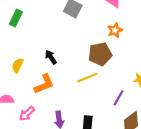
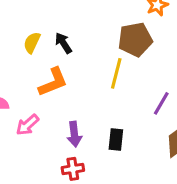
yellow semicircle: (18, 65) -> (32, 43), moved
yellow line: (87, 78) -> (116, 73), turned -54

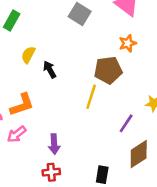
yellow semicircle: (32, 43) -> (28, 55), moved
orange L-shape: (53, 82) -> (22, 105), moved
black rectangle: (116, 140) -> (102, 175), moved

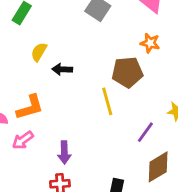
orange star: (128, 43) -> (150, 43), turned 30
black arrow: (50, 70) -> (62, 69), turned -60
yellow line: (91, 97) -> (107, 101), turned -35

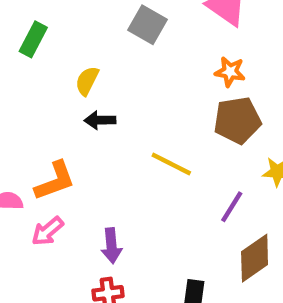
yellow semicircle: (39, 52) -> (87, 81), moved
brown pentagon: (127, 72) -> (237, 120), moved
yellow line: (107, 101) -> (171, 164), turned -44

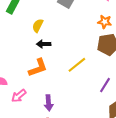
yellow line: (171, 164) -> (77, 65), turned -66
orange L-shape: (55, 181) -> (38, 68), moved

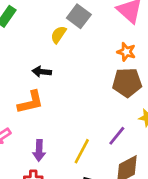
yellow semicircle: (38, 26) -> (58, 35), moved
yellow line: (77, 65) -> (82, 151), moved, turned -30

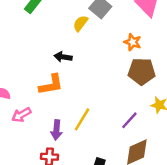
orange star: (126, 52) -> (133, 42), moved
yellow line: (82, 151) -> (82, 119), moved

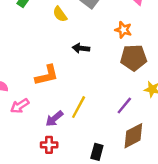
yellow semicircle: (80, 23) -> (60, 14), moved, turned -70
black arrow: (63, 57) -> (81, 48), moved
purple arrow: (56, 130) -> (54, 119), turned 48

